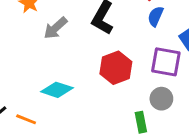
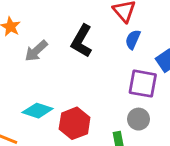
red hexagon: (116, 68) -> (75, 123), moved

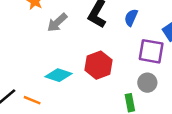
blue semicircle: (133, 39) -> (131, 18), moved
red hexagon: (75, 123) -> (99, 65), moved

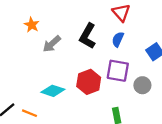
purple square: (151, 51) -> (118, 71), moved
gray circle: (147, 83) -> (142, 85), moved

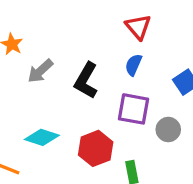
black L-shape: (88, 36) -> (86, 81), moved
red hexagon: (89, 82) -> (96, 148), moved

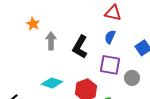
red triangle: (138, 27) -> (113, 13), turned -36
gray arrow: (40, 71) -> (51, 41), turned 132

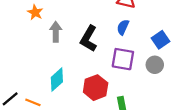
gray circle: (132, 78) -> (155, 65), moved
cyan diamond: (52, 83) -> (57, 80), turned -60

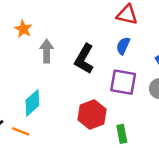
cyan diamond: (57, 80) -> (32, 103), moved

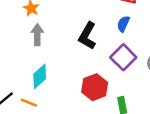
gray arrow: (47, 51) -> (37, 35), moved
purple square: (123, 82) -> (123, 57), turned 35

